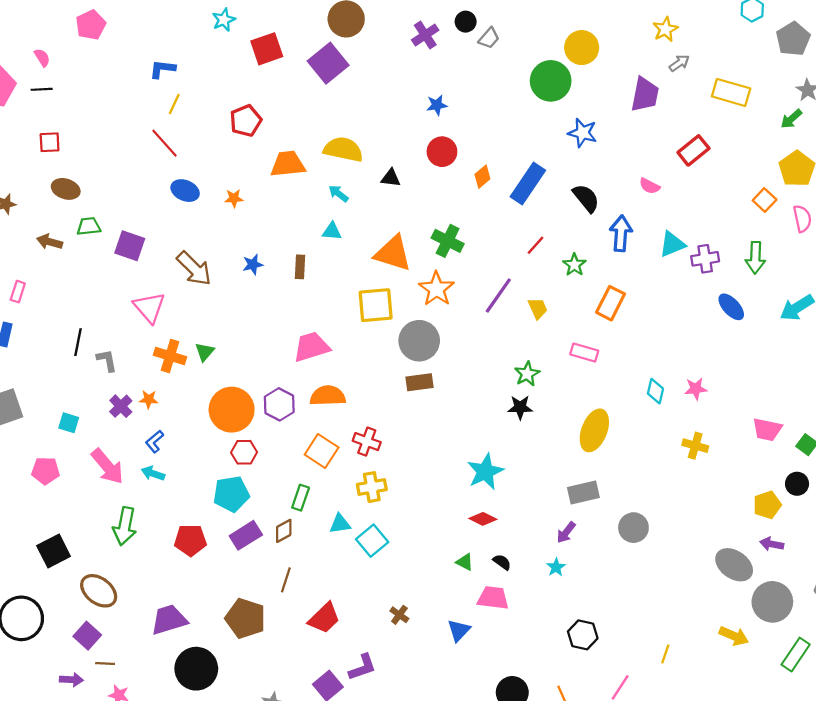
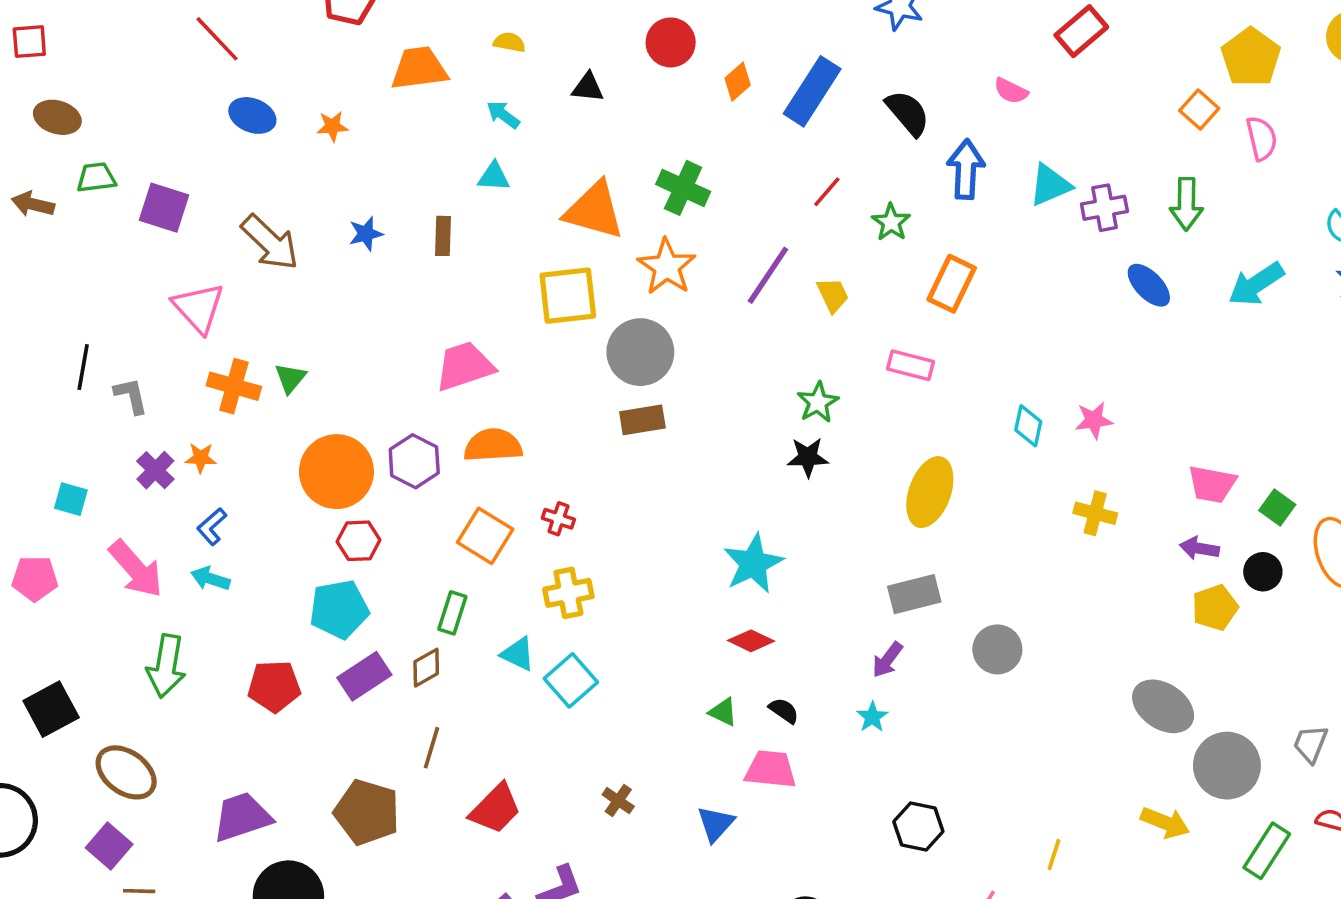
yellow semicircle: (343, 149) -> (509, 42), size x0.5
red cross: (367, 442) -> (558, 519), size x0.7
cyan triangle: (340, 524) -> (518, 654), turned 35
purple arrow: (772, 544) -> (1199, 548), moved

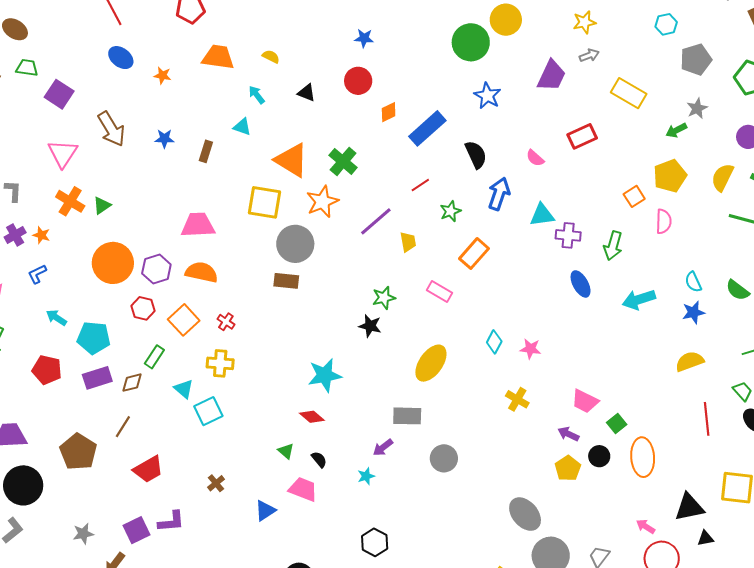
red hexagon: (358, 541) -> (143, 308), moved
cyan arrow: (210, 579) -> (56, 318), moved
yellow pentagon: (1215, 607) -> (568, 468), turned -30

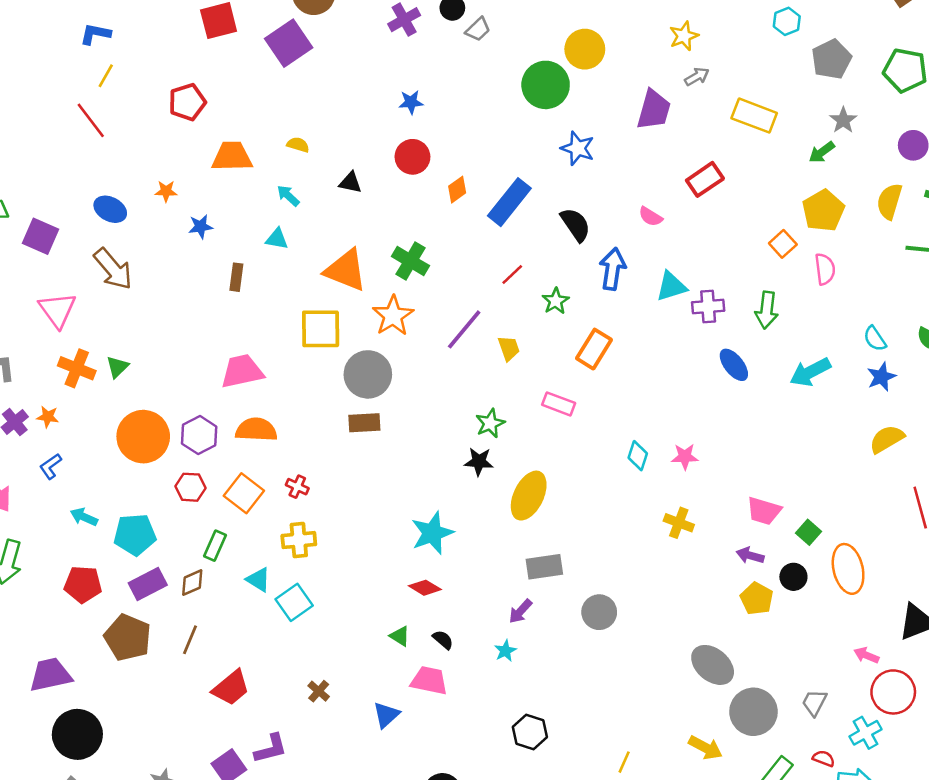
blue ellipse: (121, 58) -> (110, 209), moved
blue star: (164, 139) -> (201, 227), moved
yellow ellipse: (431, 363) -> (529, 496), moved
brown pentagon: (78, 452) -> (128, 638), moved

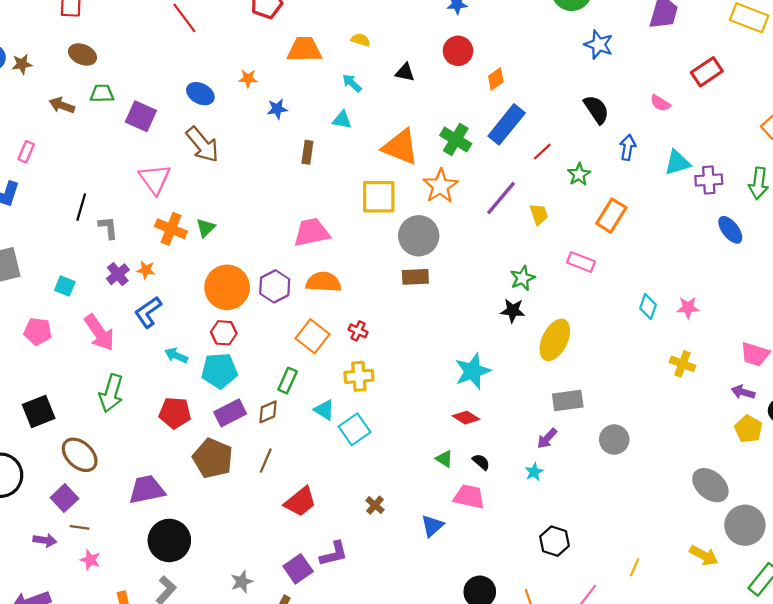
blue rectangle: (509, 202) -> (507, 124), moved
blue arrow: (613, 269) -> (628, 147), size x0.7
blue L-shape: (51, 466) -> (148, 312), size x1.4
red hexagon: (190, 487) -> (224, 333), moved

